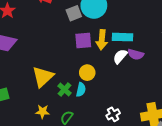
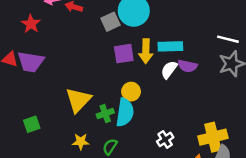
green cross: (65, 90) -> (105, 114), turned 32
cyan semicircle: (81, 90) -> (125, 112), size x1.6

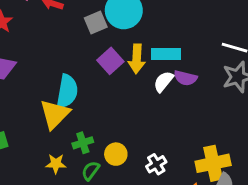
purple square: (124, 54) -> (110, 61), turned -35
yellow circle: (131, 92) -> (116, 154), moved
cyan semicircle: (125, 112) -> (67, 91), moved
green cross: (105, 114) -> (83, 143), moved

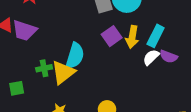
cyan rectangle: (166, 54) -> (156, 36), turned -70
green cross: (83, 143) -> (44, 68), moved

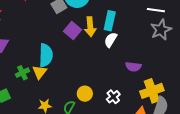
purple semicircle: (169, 57) -> (133, 67), moved
yellow triangle: (63, 72) -> (39, 72), size x0.7

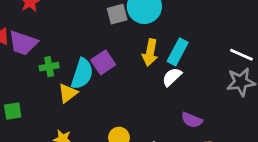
purple square: (72, 31) -> (103, 62), moved
green cross: (22, 73) -> (49, 67), moved

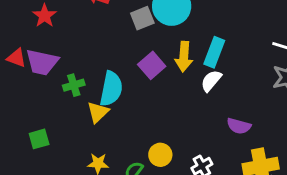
purple square: (103, 62) -> (152, 65), moved

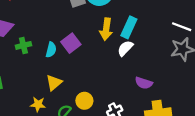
purple square: (152, 65) -> (71, 43), moved
cyan semicircle: (111, 89) -> (51, 50), size x0.6
yellow triangle: (98, 112) -> (54, 83), moved

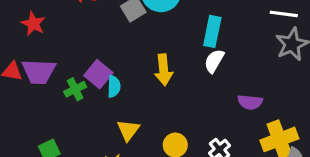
yellow arrow: (106, 29) -> (164, 70), moved
purple square: (71, 43) -> (98, 74), moved

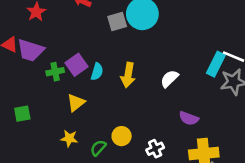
cyan rectangle: (212, 31) -> (216, 64), moved
cyan semicircle: (114, 86) -> (97, 72), moved
yellow triangle: (128, 130) -> (76, 103), moved

